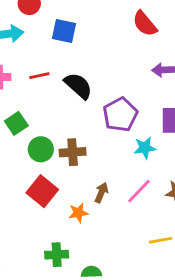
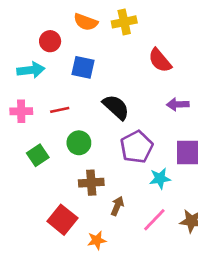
black semicircle: (78, 86) -> (116, 107), moved
green circle: (41, 149) -> (79, 143), moved
brown arrow: (101, 193) -> (117, 206), moved

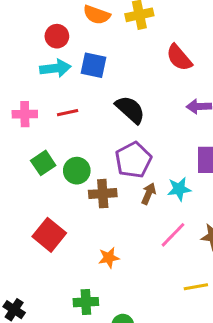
cyan arrow: (31, 70) -> (55, 68), moved
green circle: (79, 143) -> (77, 171), moved
purple pentagon: (137, 147) -> (133, 160), moved
brown arrow: (117, 206) -> (149, 194), moved
red square: (62, 220) -> (49, 235), moved

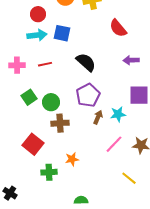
brown cross: (103, 194) -> (60, 123), moved
yellow line: (196, 287) -> (129, 178), turned 49
green cross: (86, 302) -> (49, 172), moved

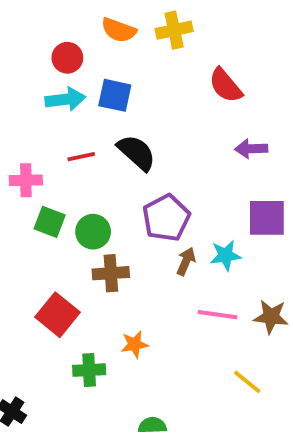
black semicircle: (86, 62) -> (137, 153), moved
pink cross: (17, 65) -> (26, 180), moved
green square: (29, 97) -> (50, 222), turned -35
pink line: (114, 144) -> (218, 315), turned 54

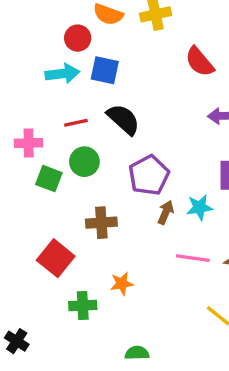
red circle: (67, 58) -> (78, 38), moved
green circle: (93, 232) -> (84, 162), moved

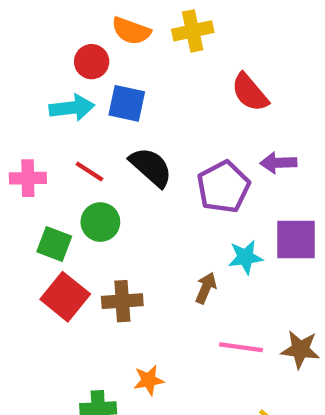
red line: (76, 123) -> (89, 171), turned 45
pink cross: (29, 143) -> (28, 178), moved
purple pentagon: (149, 175) -> (223, 187), moved
cyan star: (200, 207) -> (245, 257), moved
red square: (56, 258) -> (65, 297), moved

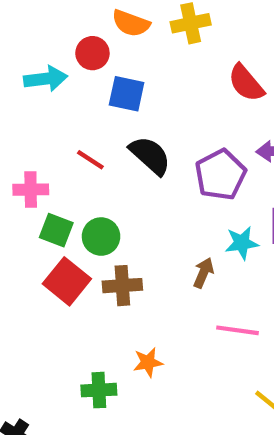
cyan arrow: (72, 108) -> (46, 79), moved
pink cross: (28, 178) -> (31, 190), moved
green circle: (100, 222) -> (101, 237), moved

